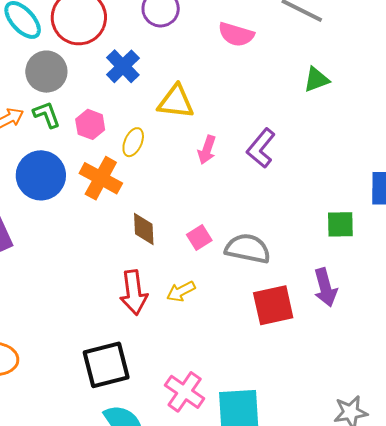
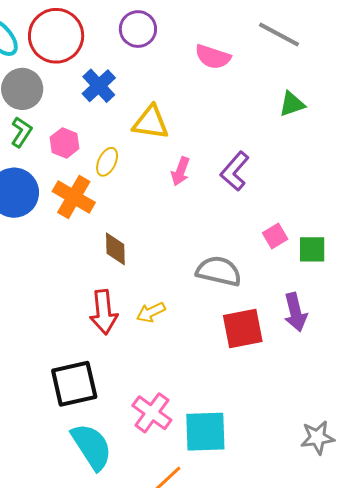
green L-shape: (47, 115) -> (21, 132), turned 52
pink square: (199, 237) -> (275, 236), moved

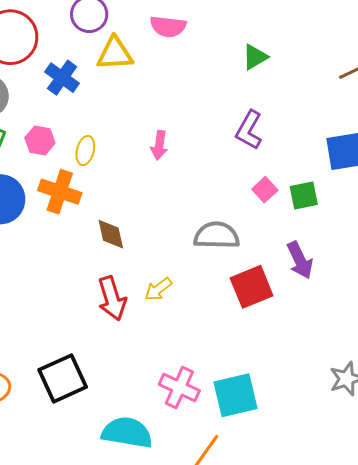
yellow triangle: (151, 123) -> (115, 54), moved
purple L-shape: (235, 171) -> (249, 130), moved
black square: (74, 384) -> (63, 378), moved
cyan semicircle: (92, 447) -> (127, 433), turned -36

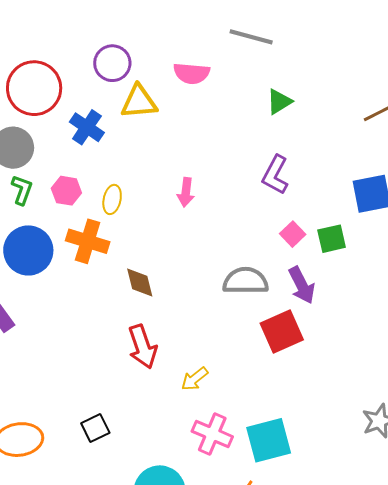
purple arrow: (300, 260) -> (302, 285), moved
yellow arrow: (158, 289) -> (195, 379), moved
black square: (63, 378) -> (95, 428), size x0.6

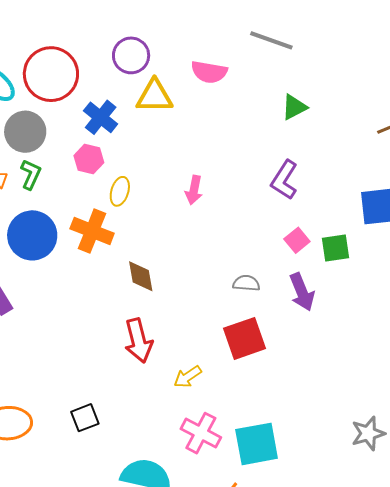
pink hexagon: (66, 191) -> (89, 159), moved
gray semicircle: (246, 281) -> (246, 283), size x0.6
red square: (282, 331) -> (244, 338), moved

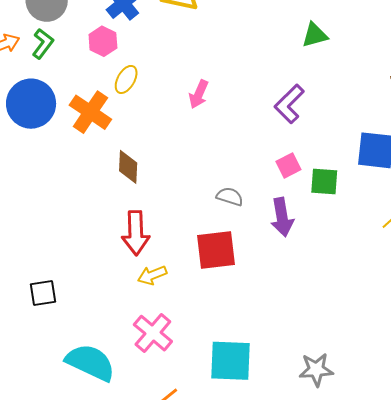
red arrow: (138, 341) -> (136, 233), moved
cyan square: (257, 444) -> (230, 361), moved

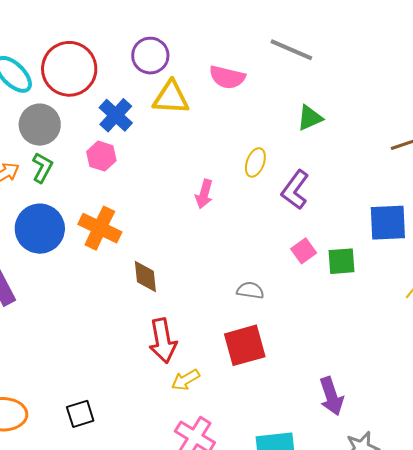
yellow ellipse: (126, 79) -> (255, 162), moved
purple arrow: (282, 217) -> (331, 396), moved

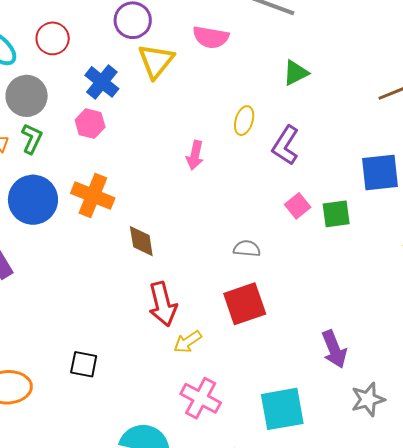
red circle: (69, 69) -> (53, 38), size x0.6
yellow triangle: (171, 98) -> (156, 61), turned -51
black square: (80, 414) -> (84, 364), moved, turned 32

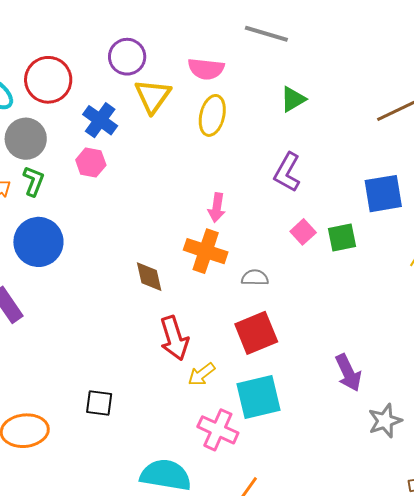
red circle: (53, 38) -> (48, 80), size x1.4
yellow ellipse: (244, 121) -> (212, 115), moved, size x1.4
pink arrow: (195, 155) -> (217, 208), moved
orange cross: (93, 196) -> (206, 251), moved
cyan square: (282, 409) -> (258, 397), moved

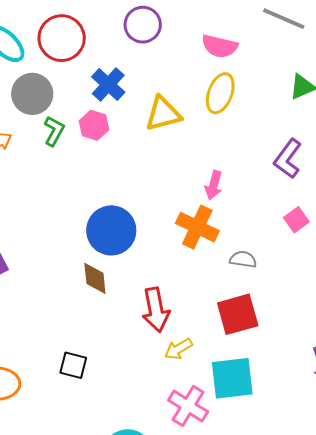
yellow triangle: (153, 96) -> (163, 114), moved, turned 33
green L-shape: (34, 181) -> (54, 131), moved
blue circle: (38, 242) -> (111, 230), moved
brown diamond: (149, 277) -> (95, 278), moved

